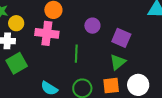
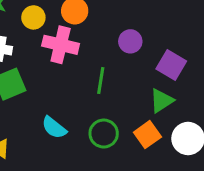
yellow circle: (16, 23) -> (33, 17), moved
orange square: (111, 86) -> (147, 135), turned -36

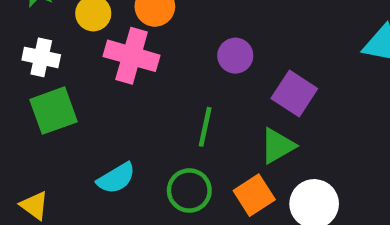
green line: (101, 80) -> (205, 127), moved
cyan semicircle: (54, 128) -> (116, 178), turned -72

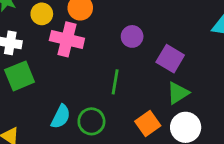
green triangle: (277, 146) -> (178, 93), moved
cyan semicircle: (116, 178) -> (61, 117), turned -30
green circle: (189, 190) -> (91, 121), moved

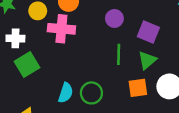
green line: (115, 82) -> (119, 54), moved
green triangle: (178, 93) -> (147, 60), moved
orange square: (148, 124) -> (138, 88), turned 36

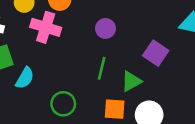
purple square: (148, 32) -> (156, 53), moved
cyan semicircle: (66, 93) -> (25, 78), moved

